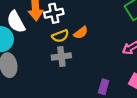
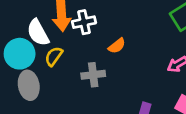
yellow semicircle: (60, 36) -> (54, 56), moved, turned 147

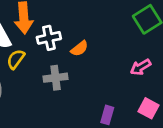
white cross: (84, 22) -> (49, 38), moved

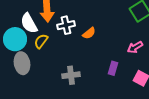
gray cross: (56, 78) -> (71, 75), moved
purple rectangle: (107, 115) -> (113, 68), moved

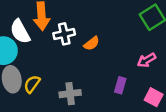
yellow semicircle: (41, 41) -> (32, 84), moved

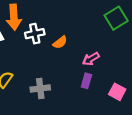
pink arrow: (146, 60) -> (91, 59), moved

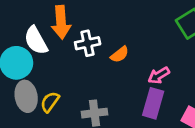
purple rectangle: (86, 81) -> (153, 103), size x1.5

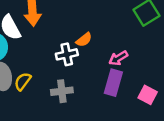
white cross: (88, 43) -> (67, 54), moved

